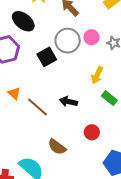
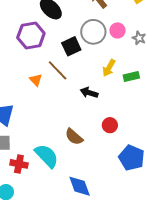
yellow arrow: (97, 75) -> (109, 68), moved
green rectangle: (109, 98) -> (131, 77), moved, turned -56
brown line: (37, 107) -> (58, 70), moved

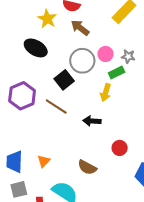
purple hexagon: (31, 35) -> (22, 96), moved
green rectangle: (131, 77) -> (117, 72), moved
orange triangle: (36, 80) -> (44, 161), moved, turned 40

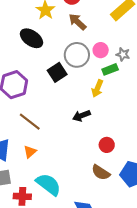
brown line: (56, 106) -> (30, 122), moved
black arrow: (92, 121) -> (81, 116), turned -30
brown semicircle: (87, 167) -> (101, 172), moved

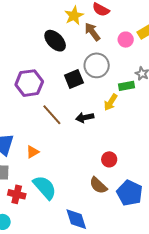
brown arrow: (77, 22) -> (92, 32), moved
pink circle: (101, 50) -> (126, 40), moved
black arrow: (81, 116) -> (85, 117), moved
brown line: (30, 122) -> (52, 115), moved

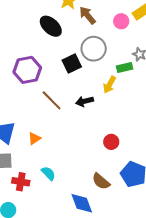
brown semicircle: (98, 185) -> (101, 181), moved
cyan semicircle: (45, 187) -> (48, 173), size x0.6

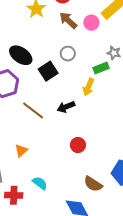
brown arrow: (87, 15) -> (68, 20), moved
black ellipse: (51, 26) -> (21, 55), moved
gray circle: (94, 49) -> (68, 54), size x0.6
red circle: (111, 142) -> (78, 145), moved

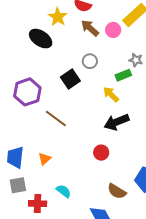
black ellipse: (21, 55) -> (41, 39), moved
yellow arrow: (88, 87) -> (111, 94), turned 114
black arrow: (66, 107) -> (116, 122), moved, size x1.4

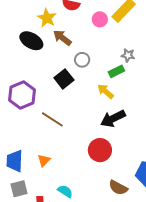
brown arrow: (90, 28) -> (62, 38), moved
pink circle: (113, 30) -> (100, 19), moved
red circle: (101, 153) -> (100, 150), size x1.5

